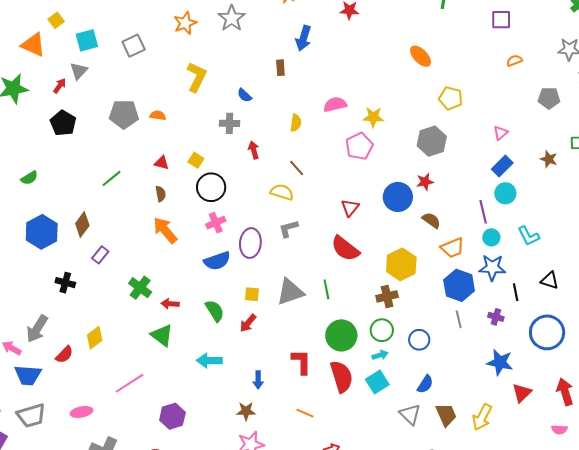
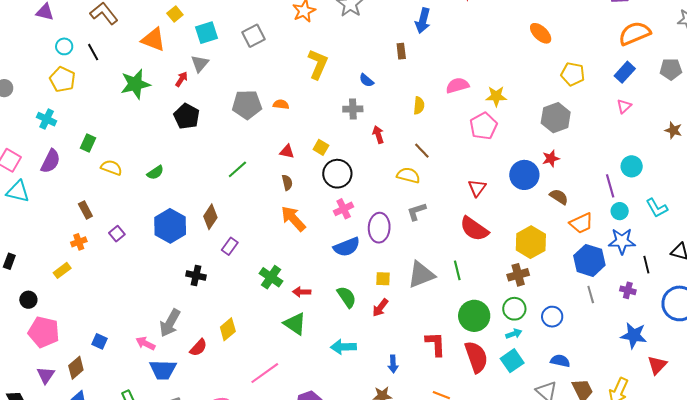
orange semicircle: (514, 61) -> (635, 33), size x2.0
blue rectangle: (502, 166) -> (625, 72), moved
blue semicircle: (425, 384) -> (560, 361), turned -108

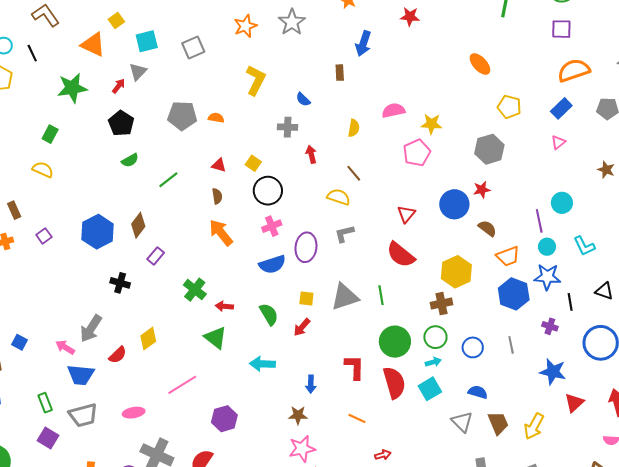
green rectangle: (88, 143) -> (50, 134), moved
green semicircle: (155, 173) -> (130, 160), moved
gray line: (591, 294) -> (511, 345), moved

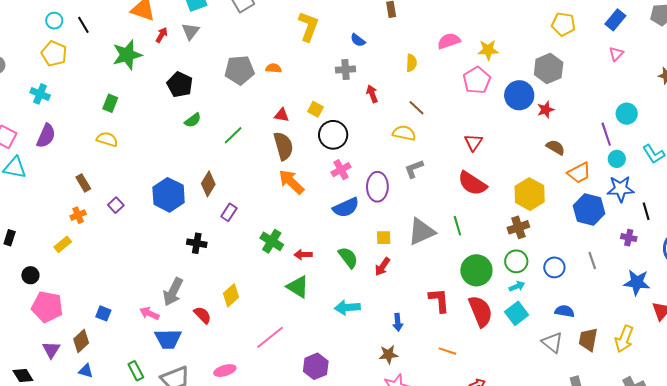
red arrow: (119, 86) -> (162, 35), moved
brown semicircle: (217, 196) -> (283, 146), size x1.8
blue circle: (454, 204) -> (519, 95), moved
red semicircle: (118, 355) -> (202, 315), turned -84
brown trapezoid: (498, 423) -> (588, 340), turned -140

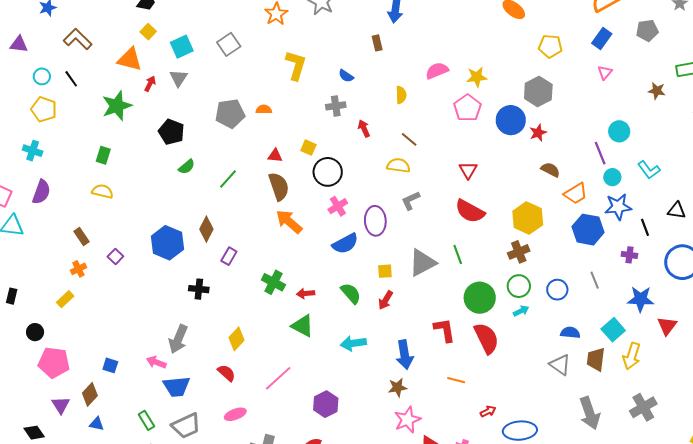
cyan square: (517, 313) -> (613, 330), moved
red semicircle: (202, 315) -> (226, 373), moved
blue arrow: (398, 322) -> (405, 355), size x1.6

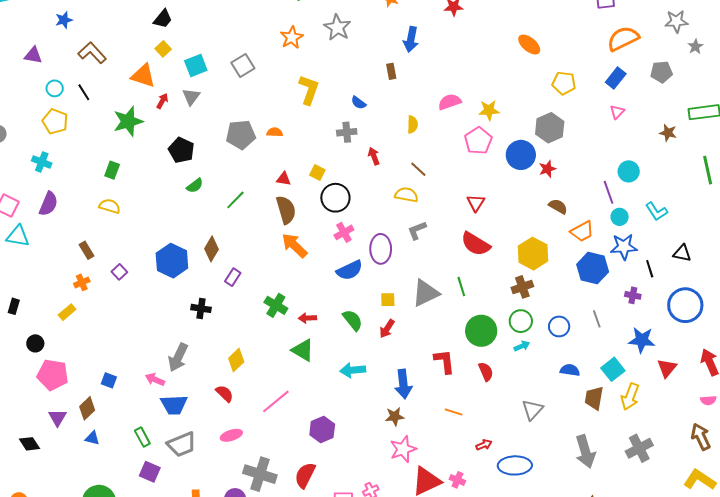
red semicircle: (486, 338) -> (486, 372), size x0.6
gray triangle: (560, 365) -> (533, 410), moved, turned 35

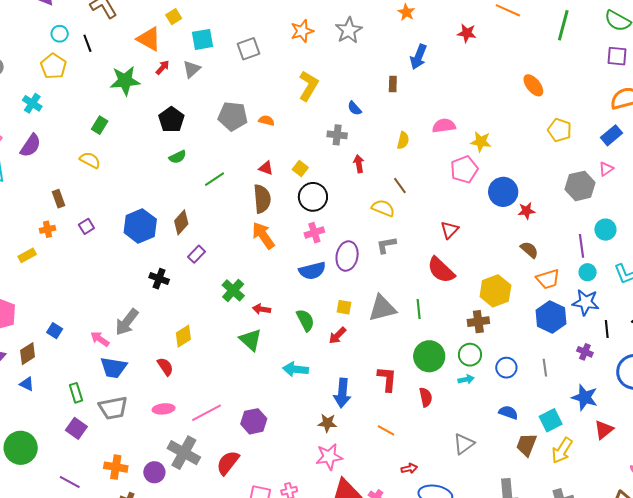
gray hexagon: (550, 128) -> (580, 186), moved
pink line: (276, 401) -> (206, 413), moved

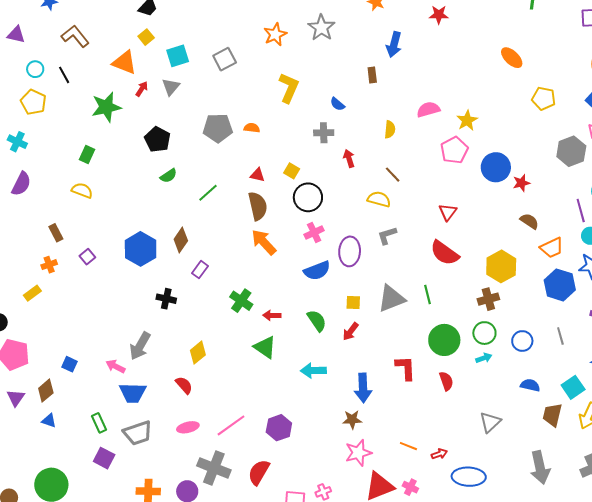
yellow star: (481, 142) -> (467, 120), turned -30
orange line: (386, 430) -> (408, 446), moved

